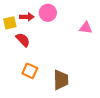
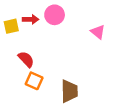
pink triangle: (86, 28) -> (98, 32), turned 32
red semicircle: (23, 40) -> (26, 59), moved

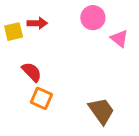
pink circle: (55, 15) -> (93, 18), moved
brown trapezoid: (69, 91) -> (101, 111), moved, turned -35

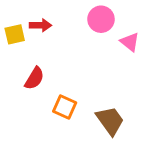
red semicircle: (32, 72) -> (34, 78), turned 75
orange square: (41, 98) -> (65, 107), moved

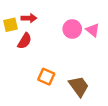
pink circle: (101, 19) -> (72, 29), moved
red semicircle: (34, 78) -> (25, 41), moved

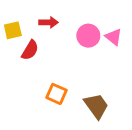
red arrow: (29, 18) -> (49, 22), moved

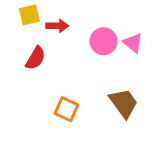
yellow square: (13, 30) -> (29, 15), moved
brown trapezoid: (96, 106) -> (124, 103), moved

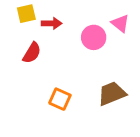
pink triangle: (133, 43) -> (120, 23), moved
brown trapezoid: (124, 103) -> (112, 93), turned -76

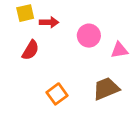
pink triangle: (120, 23) -> (119, 50), moved, turned -48
orange square: (60, 99) -> (57, 94), turned 30

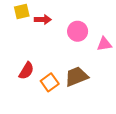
red semicircle: (30, 50) -> (26, 71), moved
brown trapezoid: (106, 89) -> (76, 77), moved

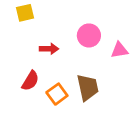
red arrow: (43, 20) -> (49, 49), moved
brown trapezoid: (76, 77) -> (88, 87), turned 100

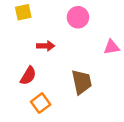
pink circle: (89, 35) -> (78, 17), moved
orange square: (57, 94) -> (41, 103), moved

